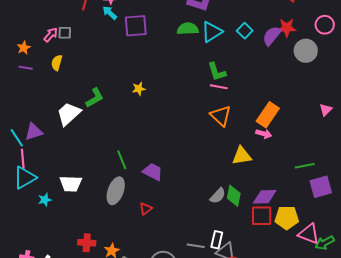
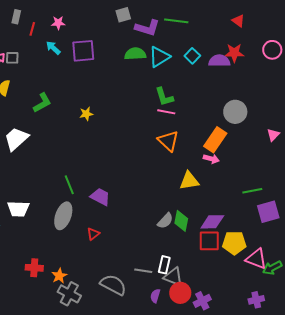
cyan arrow: (110, 13) -> (53, 48), moved
purple semicircle: (272, 36) -> (219, 61), turned 50
gray circle: (306, 51) -> (235, 112), moved
green L-shape: (95, 98) -> (42, 103), moved

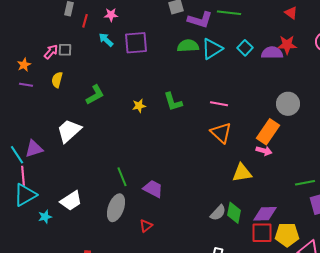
green L-shape: (164, 97) -> (173, 102), moved
white trapezoid: (18, 209) -> (71, 201), turned -35

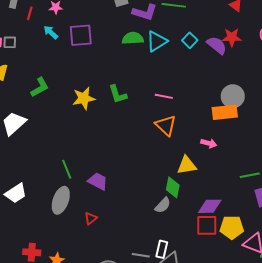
purple semicircle: (272, 53) -> (217, 45), turned 40
yellow star: (139, 106) -> (84, 98), size x1.6
orange rectangle: (268, 132) -> (225, 112), moved, turned 50
green diamond: (234, 213) -> (173, 187), moved

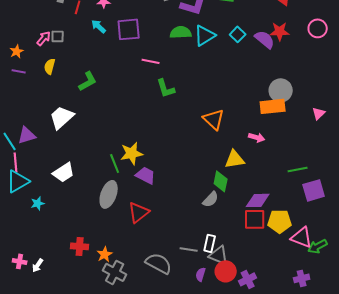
pink line: (164, 96) -> (151, 61), moved
yellow star: (84, 98) -> (132, 153), moved
white trapezoid: (16, 193) -> (64, 172), moved
red triangle: (91, 218) -> (139, 212), size x1.6

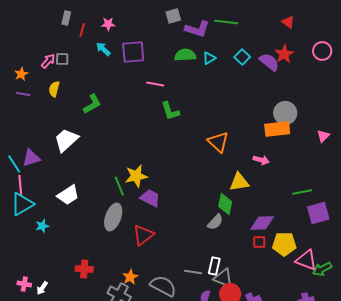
red star: (280, 31) -> (284, 54), turned -30
cyan triangle: (205, 35) -> (209, 58), size x0.6
red square: (255, 219) -> (259, 242), size x0.6
orange star: (105, 254) -> (130, 277), moved

